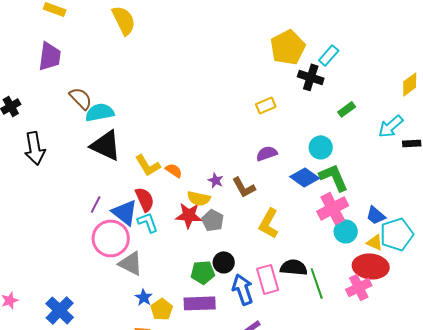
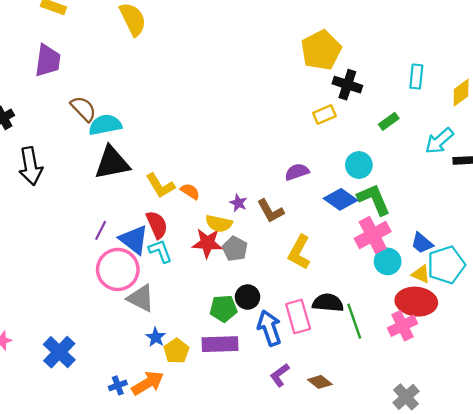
cyan rectangle: (329, 55) -> (416, 77), moved, turned -35
yellow rectangle: (266, 105) -> (324, 114), moved
black triangle: (106, 145) -> (112, 163), turned -36

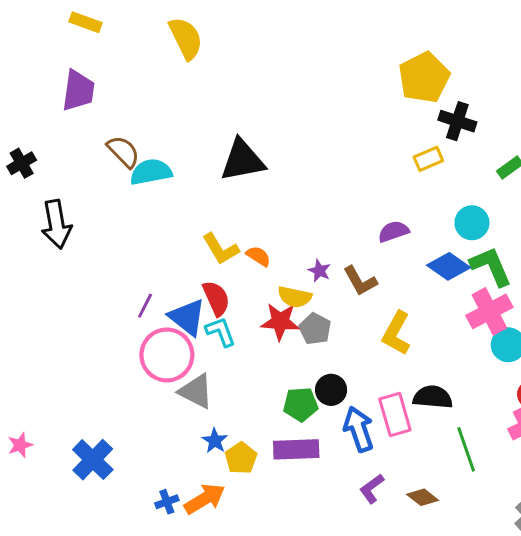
black triangle: (112, 163) -> (242, 160), moved
green line: (354, 321) -> (466, 449), moved

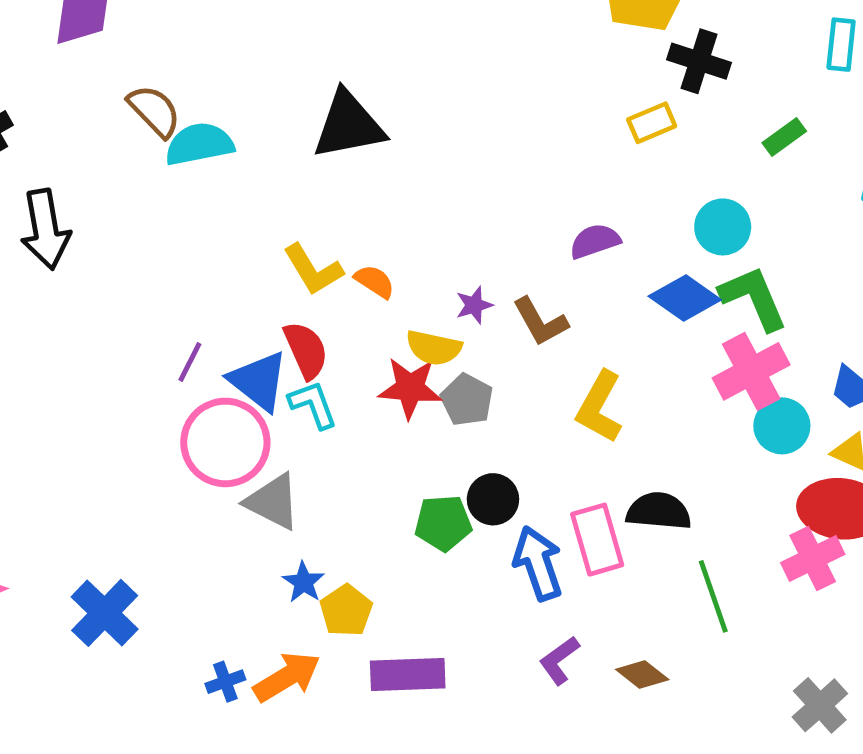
purple star: (319, 271) -> (474, 305), turned 30
purple rectangle: (296, 449) -> (408, 675), moved

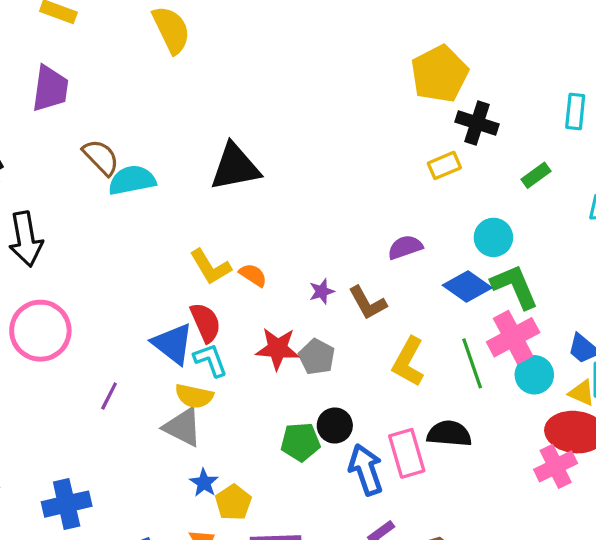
yellow semicircle: (434, 348) -> (194, 396), moved
purple line: (190, 362) -> (109, 396), moved
pink circle: (225, 442) -> (40, 331), moved
green line: (713, 596) -> (472, 363), moved
blue cross: (105, 613) -> (67, 504), turned 33

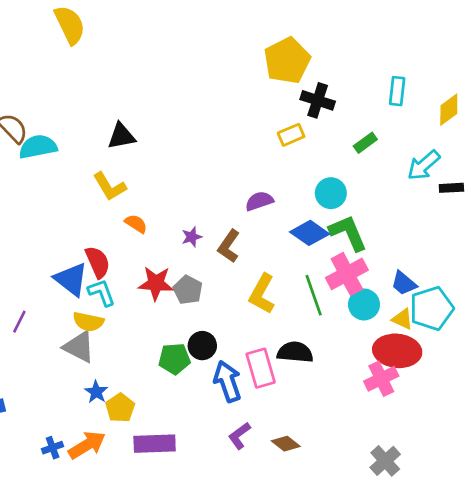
black triangle: (235, 167) -> (121, 136), size x0.7
yellow L-shape: (210, 267) -> (110, 187), moved
brown L-shape: (367, 303) -> (229, 246), turned 64

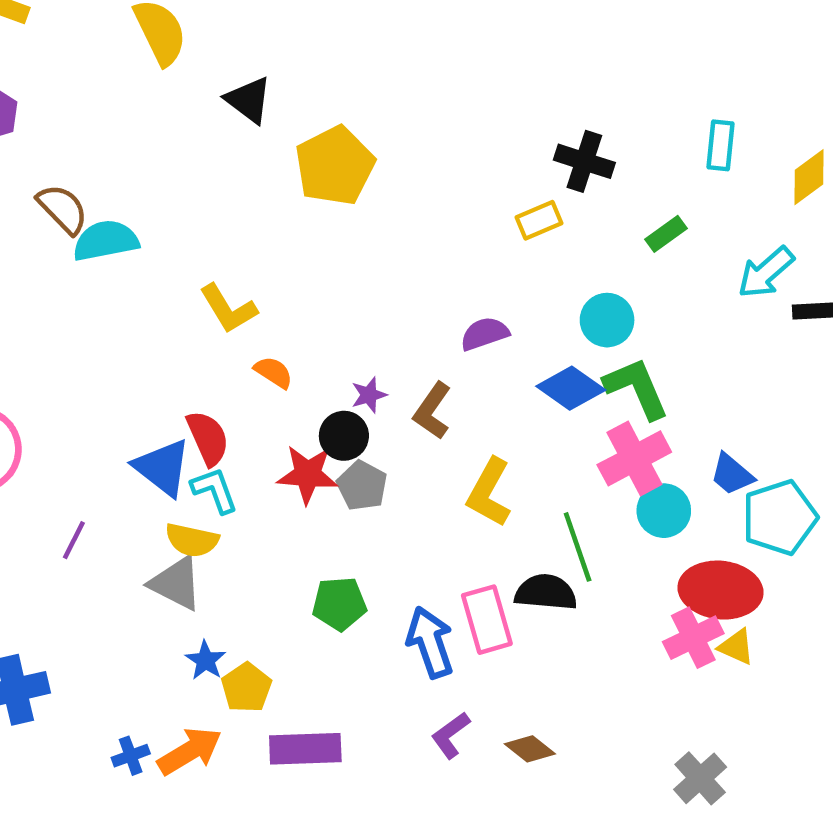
yellow pentagon: (287, 61) -> (335, 166), moved
black triangle: (121, 136) -> (249, 100), moved, turned 48
green line: (314, 295) -> (578, 547), moved
yellow triangle: (402, 319) -> (736, 647), moved
black circle: (202, 346) -> (344, 436), moved

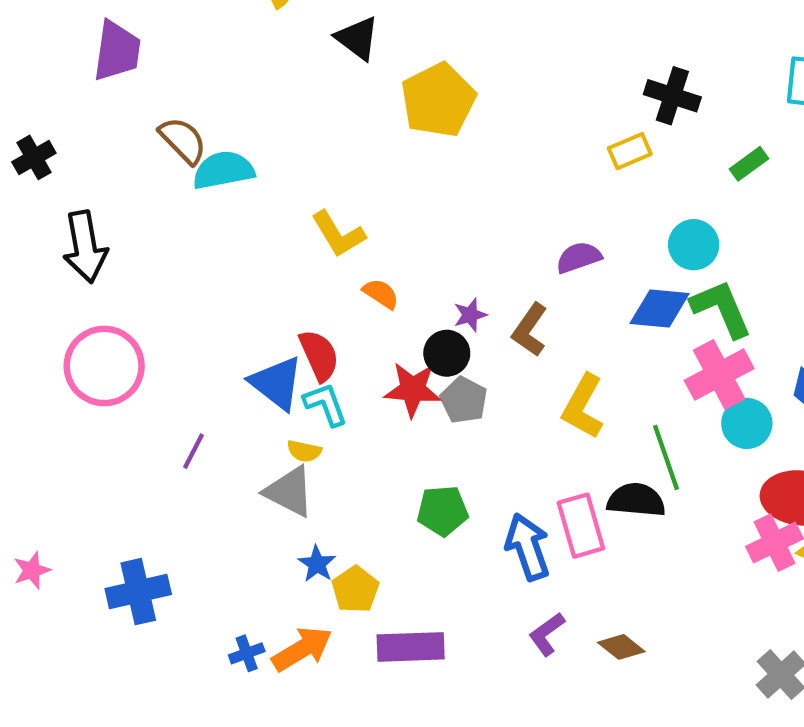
blue diamond: (571, 388) -> (660, 309), turned -30
yellow semicircle: (192, 540) -> (304, 451), size x0.7

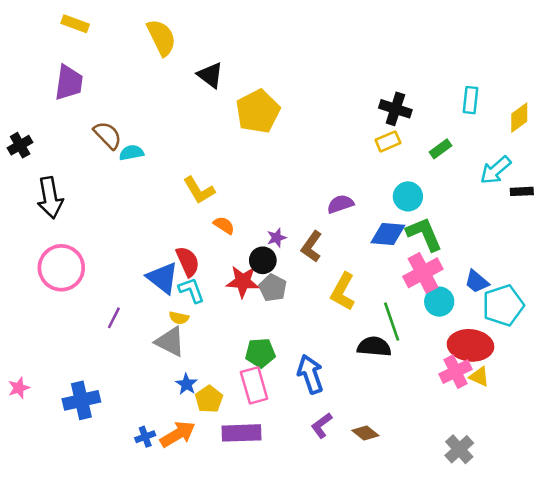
yellow rectangle: (630, 151) -> (388, 141), moved
cyan semicircle: (223, 170) -> (131, 153), size x0.7
pink rectangle: (581, 526) -> (254, 385), moved

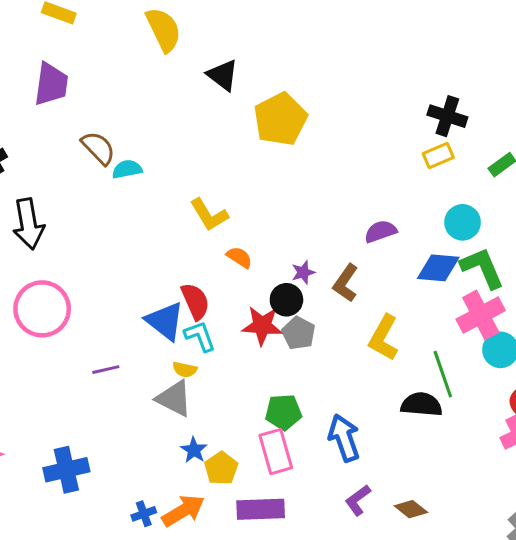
purple line: (114, 318) -> (106, 370), turned 50

